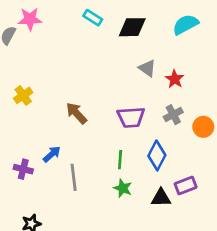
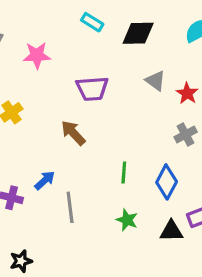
pink star: (30, 19) -> (37, 55), moved
purple trapezoid: (131, 117) -> (92, 89), moved
green line: (120, 160) -> (124, 172), moved

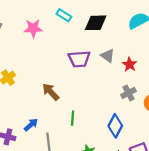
pink star: (37, 55) -> (33, 28), moved
purple trapezoid: (92, 89) -> (79, 59), moved
green line: (124, 172) -> (73, 118), moved

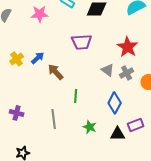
gray triangle: (108, 56) -> (108, 70), moved
red star: (130, 64) -> (128, 47), size x1.5
blue arrow: (31, 125) -> (38, 58), moved

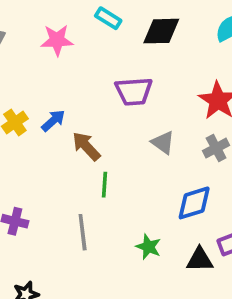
gray triangle: (108, 70) -> (163, 143), moved
green line: (76, 96) -> (105, 185), moved
blue diamond: (115, 103) -> (194, 203), turned 45

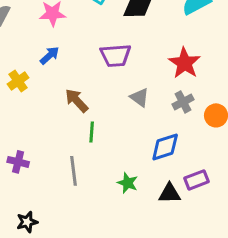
blue arrow: (53, 121) -> (50, 55), moved

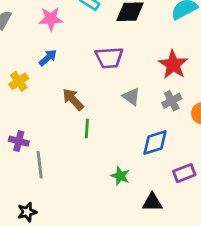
purple cross: (18, 162) -> (19, 141), moved
gray line: (74, 171) -> (40, 165), moved
black triangle: (170, 193) -> (152, 202), moved

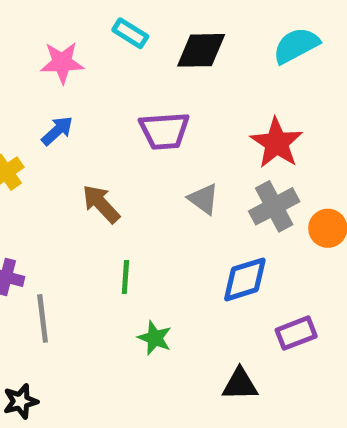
gray cross: (172, 101) -> (274, 206), size x1.4
green line: (87, 129) -> (125, 277), moved
green star: (120, 176) -> (155, 338), moved

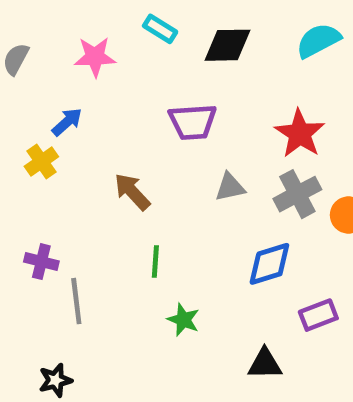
blue arrow: (57, 131) -> (67, 122), moved
gray triangle: (203, 199) -> (230, 187), turned -48

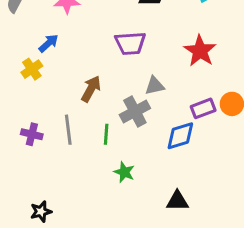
brown arrow: (132, 192) -> (91, 89), turned 72
gray cross: (297, 194) -> (135, 111), moved
gray line: (76, 301) -> (68, 130), moved
purple rectangle: (318, 315) -> (203, 108), moved

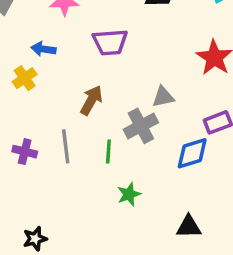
blue arrow: (48, 43) -> (43, 49), turned -130
purple trapezoid: (130, 43) -> (110, 42), moved
green star: (124, 172) -> (129, 194), turned 30

